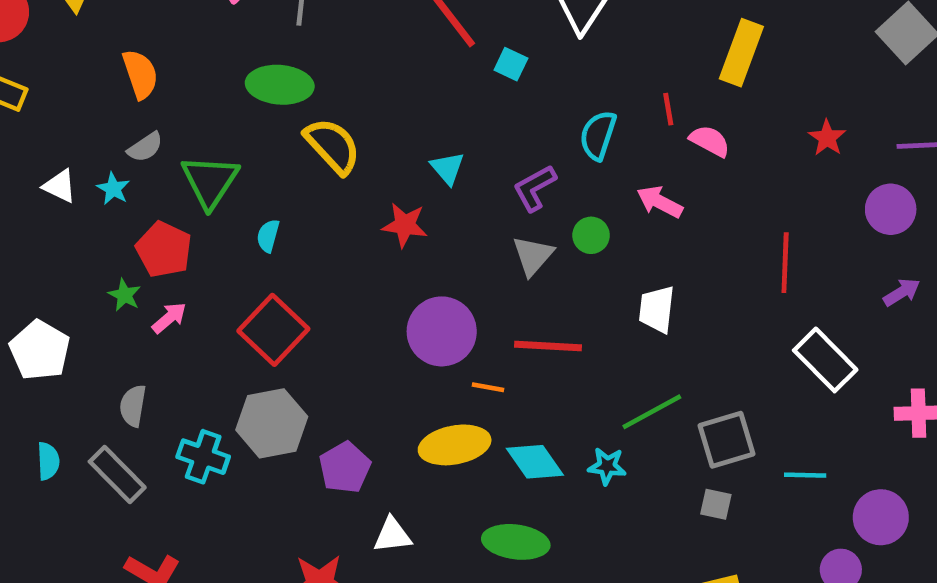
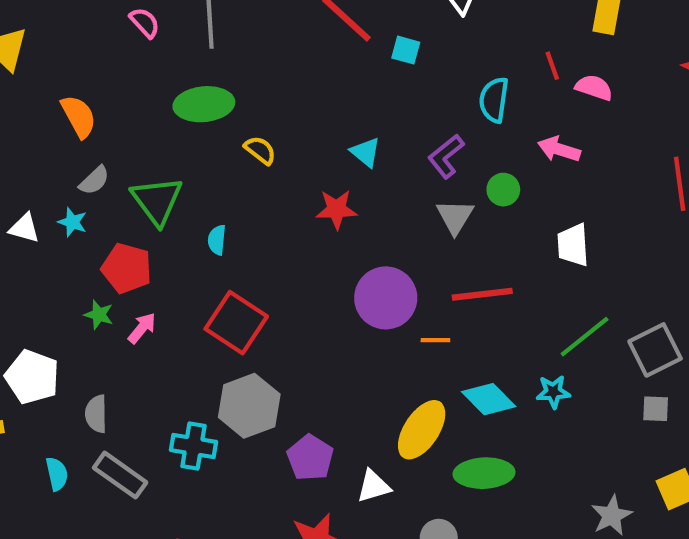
yellow semicircle: (333, 146) -> (260, 150), size x0.6
gray semicircle: (133, 406) -> (96, 414), moved
yellow ellipse: (455, 445) -> (422, 430), moved, turned -36
purple pentagon: (345, 468) -> (310, 458), moved

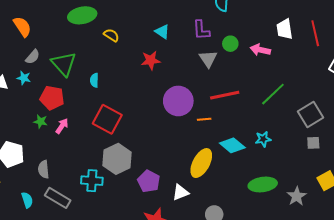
pink arrow: (559, 149) -> (260, 50), moved
purple L-shape: (446, 156) -> (201, 30), turned -50
white trapezoid: (573, 245) -> (285, 29), moved
green line: (585, 337) -> (273, 94), moved
green ellipse: (484, 473) -> (263, 184), moved

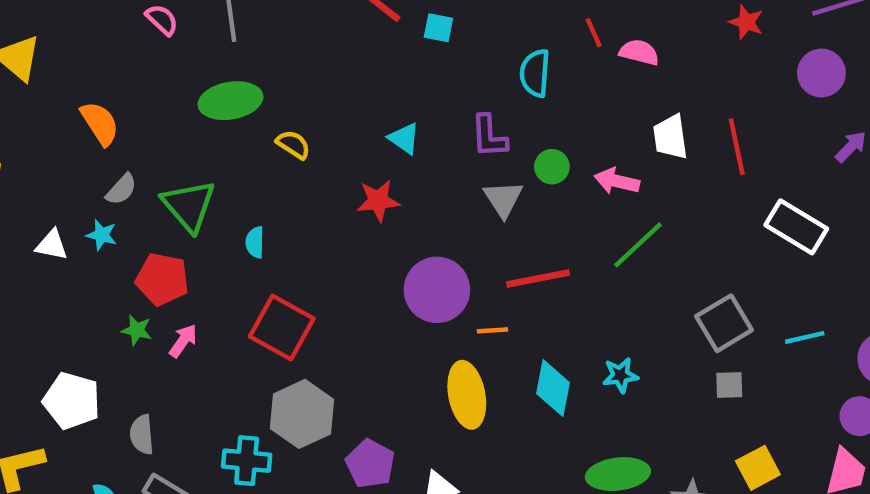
green line: (273, 94) -> (638, 245), moved
cyan diamond: (232, 145) -> (553, 388), turned 60
yellow ellipse: (201, 163) -> (467, 395), moved, turned -40

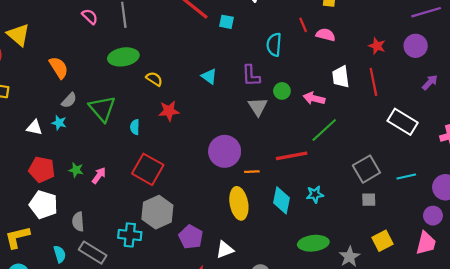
red star: (746, 22) -> (377, 46), moved
red star: (378, 201) -> (169, 111), moved
red line: (538, 278) -> (292, 156), moved
red pentagon: (162, 279) -> (42, 170), moved

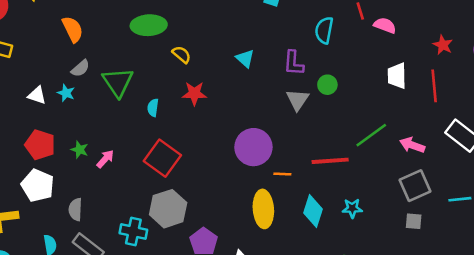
pink arrow: (314, 98) -> (412, 145), moved

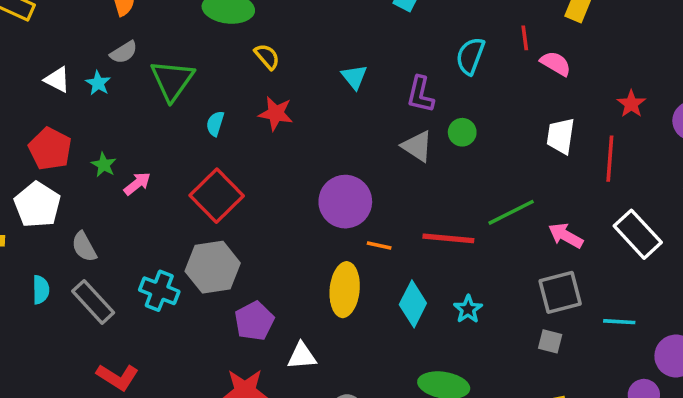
gray triangle: (297, 100) -> (417, 146), turned -40
cyan star: (352, 208) -> (468, 309), turned 30
gray semicircle: (75, 210) -> (84, 247), turned -40

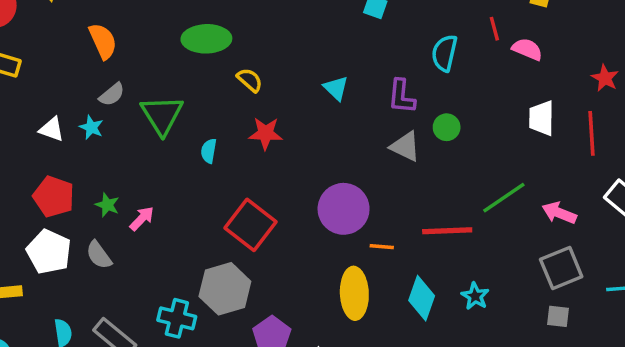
red square: (217, 196) -> (250, 225), moved
gray semicircle: (84, 247) -> (99, 255), moved

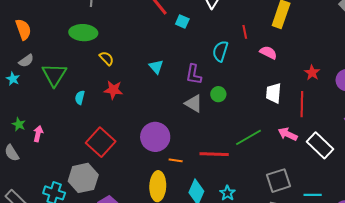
red line: (494, 29) -> (245, 32), moved
pink arrow: (559, 213) -> (288, 134), moved
pink arrow: (142, 219) -> (38, 134), turned -35

